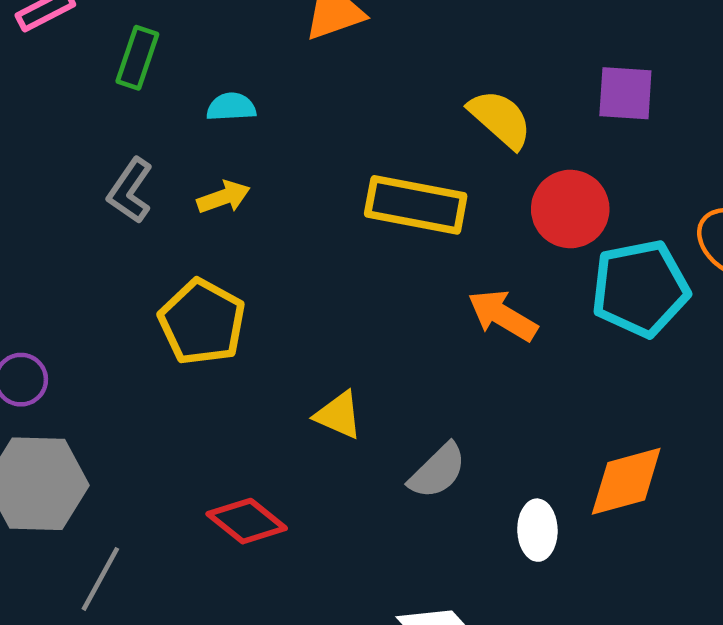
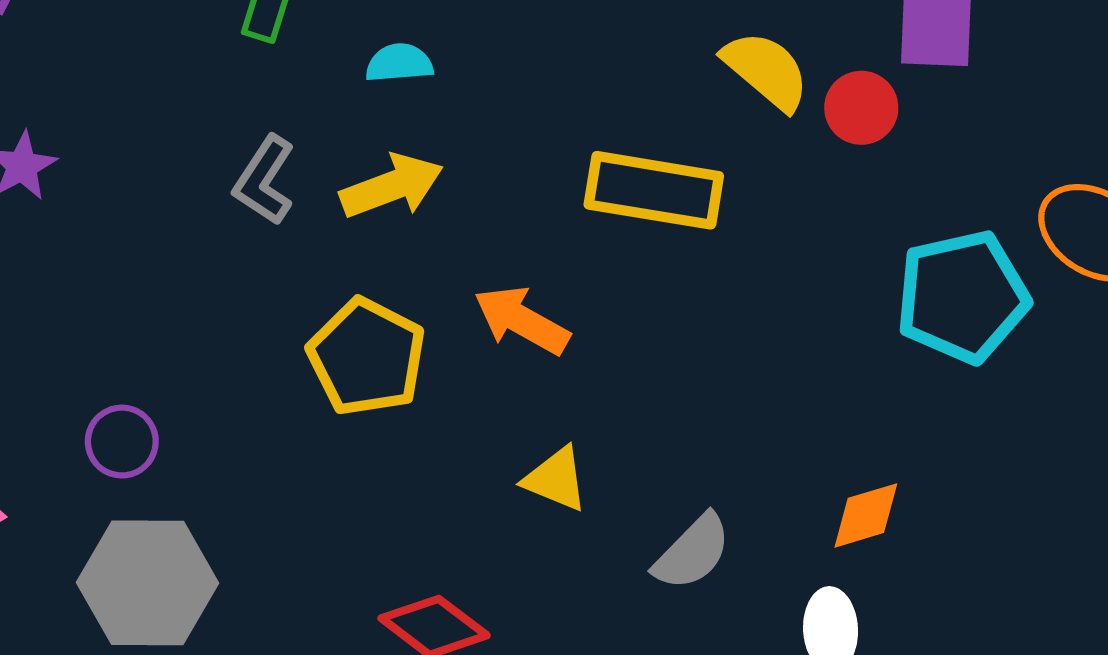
yellow arrow: (224, 197) -> (392, 186), size x1.4
red circle: (570, 209) -> (861, 108), moved, size x0.7
orange arrow: (503, 315) -> (522, 320), moved
orange diamond: (626, 481) -> (866, 515), moved, size x0.7

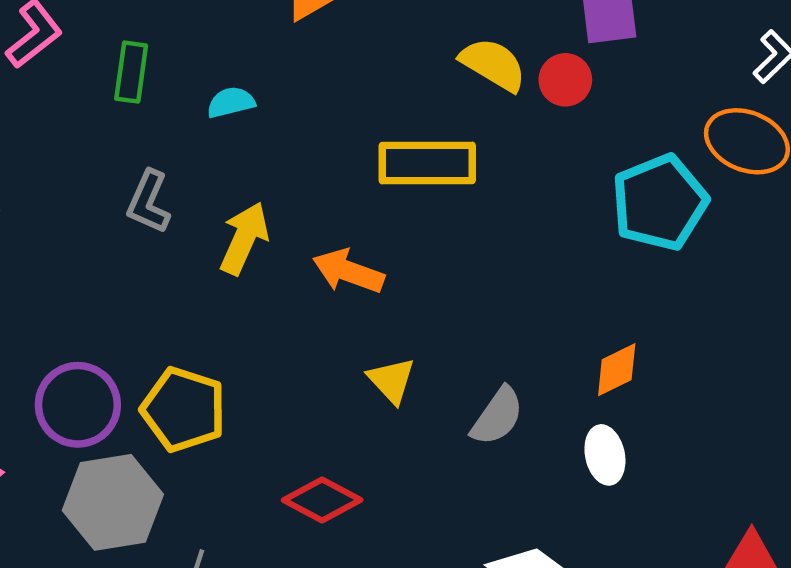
yellow arrow: (392, 186) -> (244, 238), moved, turned -36
yellow pentagon: (367, 357) -> (184, 409), moved
purple circle: (122, 442) -> (78, 405), size x1.6
yellow triangle: (556, 479) -> (391, 380), turned 34

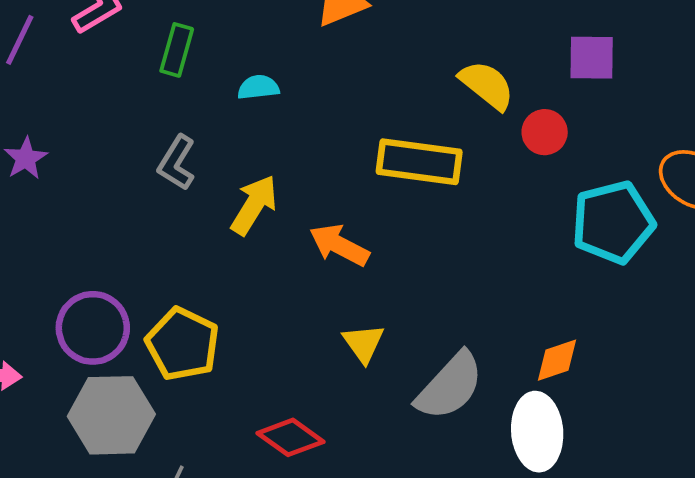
red circle: (565, 80) -> (545, 132), moved
gray semicircle: (497, 416) -> (450, 386), size x1.4
white ellipse: (605, 455) -> (537, 432), size x1.5

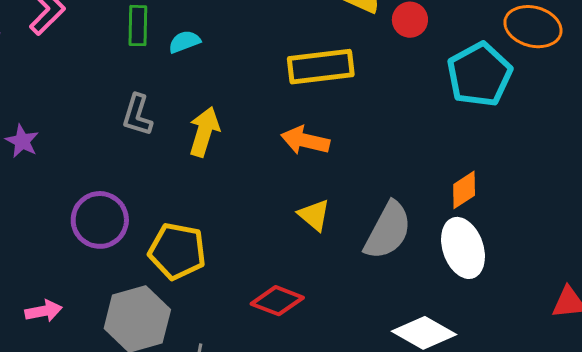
green rectangle: (177, 50) -> (138, 26), moved
orange arrow: (339, 245) -> (305, 140), moved
purple circle: (93, 328) -> (100, 220), moved

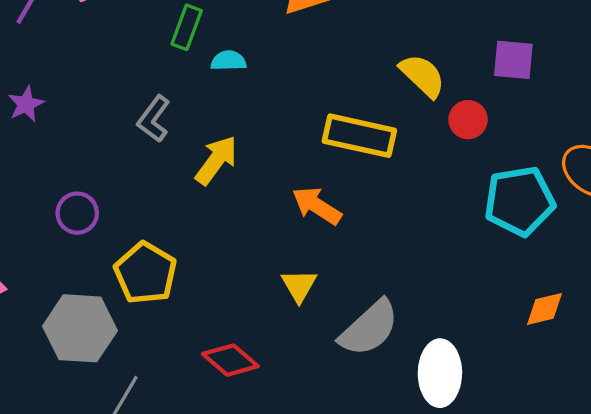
orange diamond: (464, 190) -> (544, 309), moved
purple circle: (100, 220) -> (77, 213), size x0.7

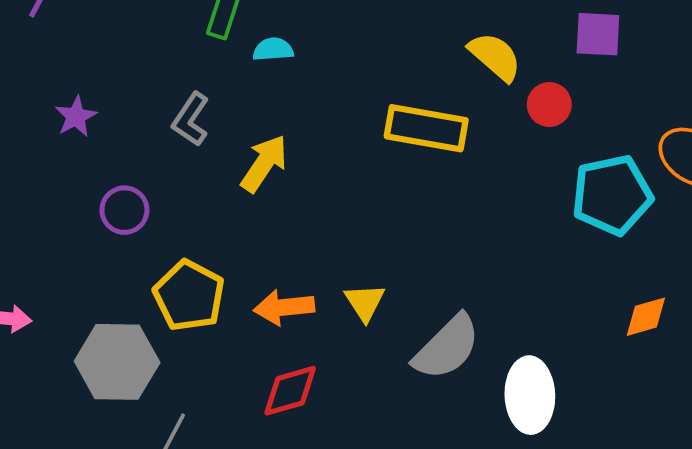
purple star: (26, 104) -> (76, 117), moved
orange arrow: (317, 206) -> (284, 307), moved, turned -36
purple circle: (77, 213) -> (124, 210), moved
red diamond: (230, 360) -> (290, 391), turned -54

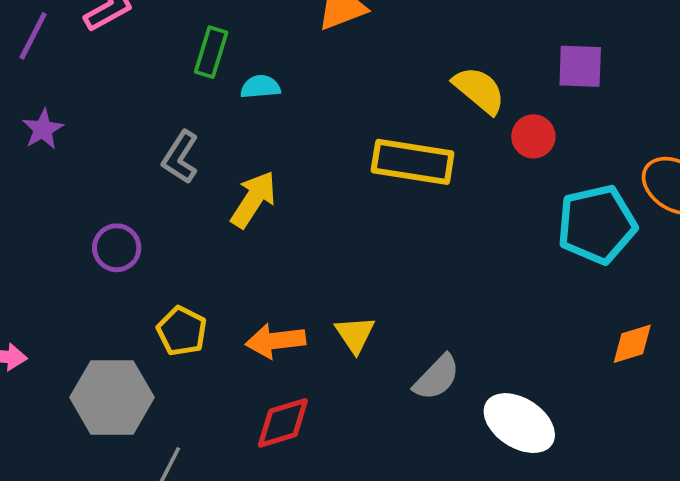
purple star: (76, 117) -> (43, 129), moved
yellow pentagon: (189, 296) -> (182, 331), size x0.7
gray semicircle: (447, 347) -> (437, 377), size x0.7
white ellipse: (530, 395) -> (519, 423), turned -54

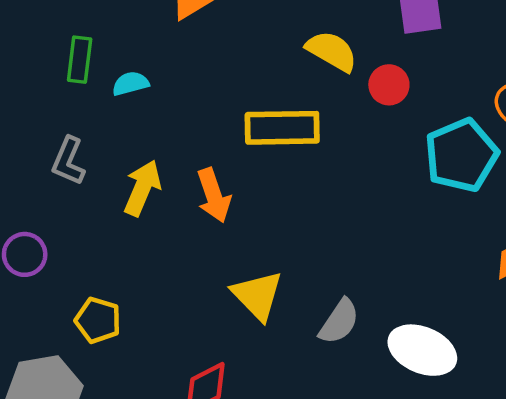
yellow triangle: (355, 334) -> (257, 295), size x1.4
orange arrow: (276, 341) -> (214, 195), moved, turned -92

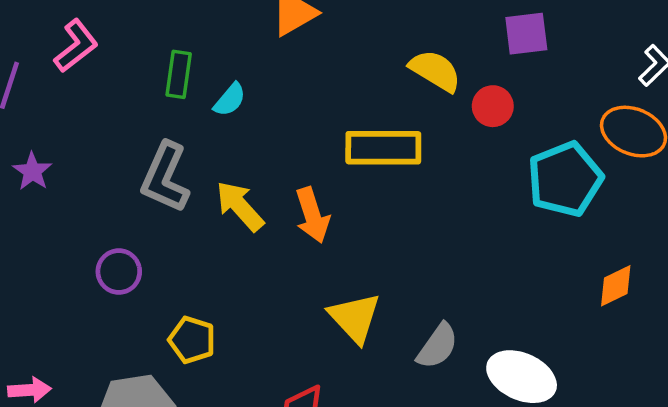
cyan semicircle: (130, 83) -> (230, 100), turned 144
gray L-shape: (68, 161) -> (165, 177), size x1.4
yellow arrow: (142, 188) -> (240, 206), turned -66

